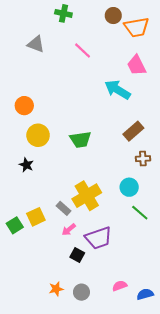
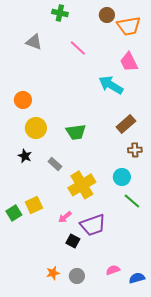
gray rectangle: (63, 208) -> (55, 164), moved

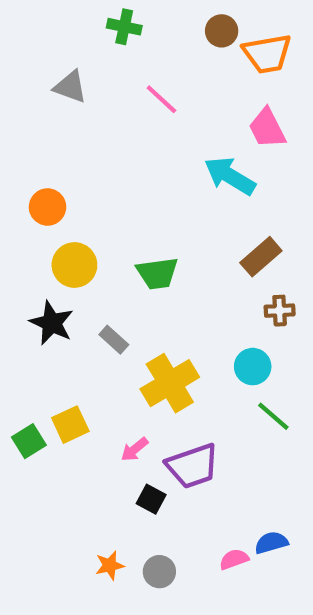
black star: (25, 156) -> (52, 323), size x1.5
blue semicircle: (137, 278) -> (271, 543), moved

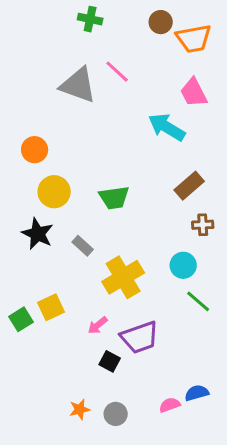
gray triangle: (70, 87) -> (78, 85), moved, size x1.5

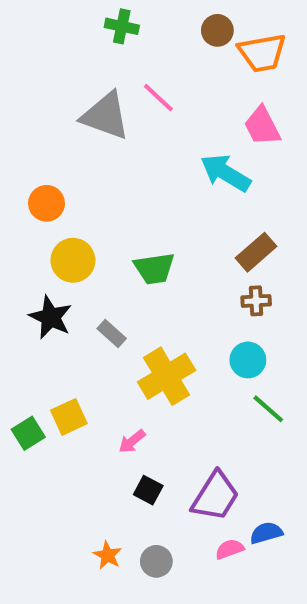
brown cross: (203, 225) -> (256, 301), moved
purple trapezoid: (140, 337) -> (215, 496), moved, turned -39
orange star: (80, 409) -> (108, 555), turned -30

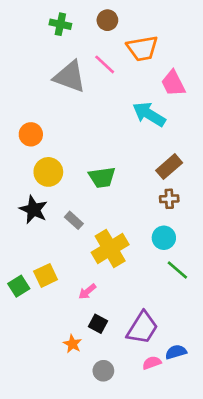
green cross: (122, 26) -> (60, 24), moved
brown circle: (217, 30) -> (107, 20), moved
orange trapezoid: (262, 53) -> (142, 48), moved
orange star: (108, 555) -> (72, 344), moved

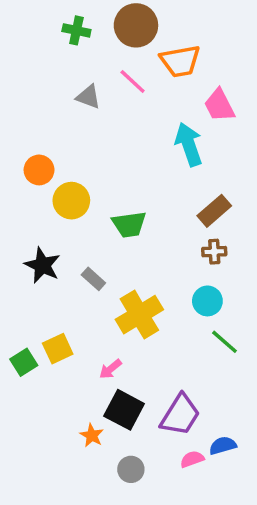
brown circle: (107, 20) -> (136, 25), size x1.6
gray triangle: (70, 77) -> (88, 97), size x0.6
cyan arrow: (149, 114) -> (189, 144), turned 40
yellow circle: (48, 172) -> (71, 201), moved
black square: (98, 324) -> (124, 410), size x1.6

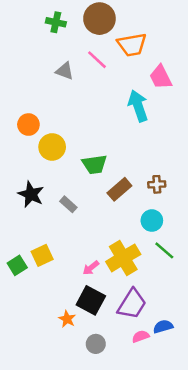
brown rectangle: (214, 211) -> (119, 189), moved
yellow cross: (139, 315) -> (123, 258), moved
pink arrow: (110, 369) -> (91, 268), moved

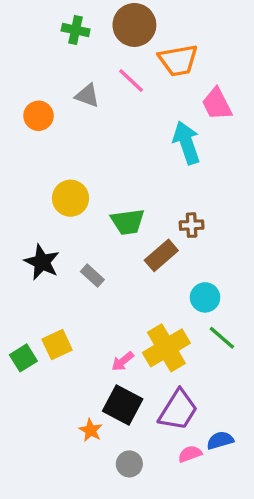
orange circle: (28, 125) -> (39, 116), moved
brown cross: (157, 184) -> (192, 225), moved

